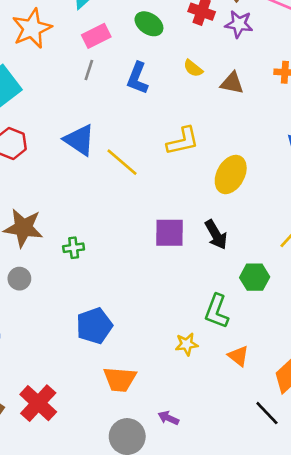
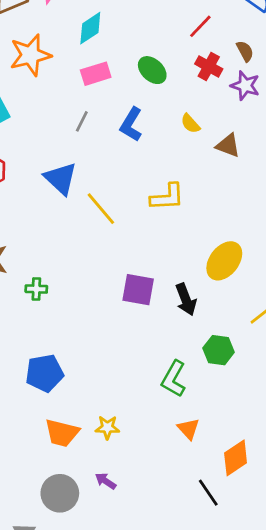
gray line: (89, 70) -> (82, 121), moved
yellow ellipse: (231, 174) -> (224, 261), moved
yellow star: (187, 344) -> (107, 427), moved

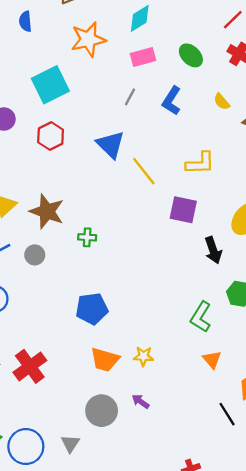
purple square: (138, 290) -> (183, 210), moved

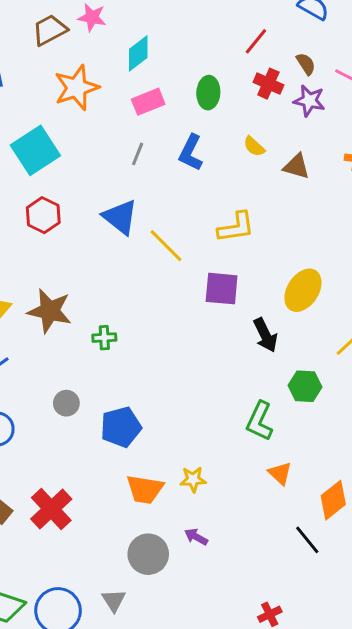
green ellipse: (191, 55) -> (208, 93), turned 55
gray circle: (35, 255) -> (66, 403), moved

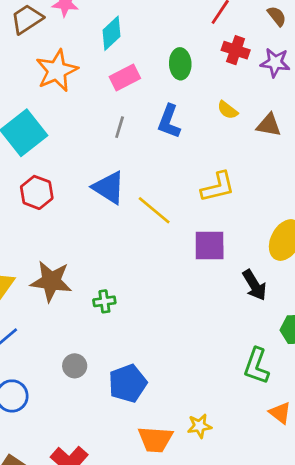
brown semicircle: (306, 64) -> (277, 16), moved

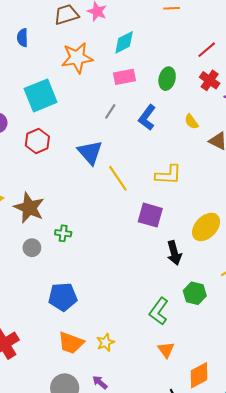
gray circle: (75, 366) -> (32, 248), moved
yellow star: (199, 426) -> (105, 342), turned -30

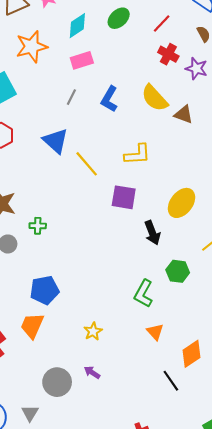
green ellipse: (167, 79) -> (119, 18), moved, turned 40
yellow semicircle: (191, 122) -> (155, 98), size x1.8
orange trapezoid: (71, 343) -> (32, 326), moved, turned 100

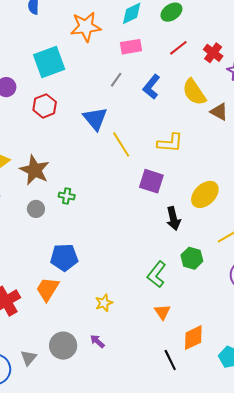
red line: (162, 23) -> (178, 48), moved
gray triangle: (30, 413) -> (29, 358), moved

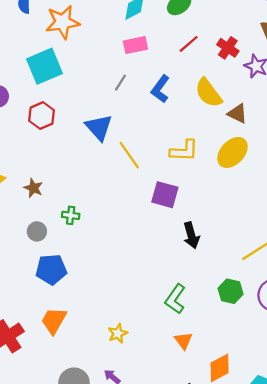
orange star: (86, 27) -> (63, 22), moved
brown star: (35, 170) -> (33, 188), size x0.6
yellow ellipse: (205, 194) -> (232, 152), moved
blue pentagon: (64, 257) -> (51, 269), moved
green hexagon: (192, 258) -> (231, 291), moved

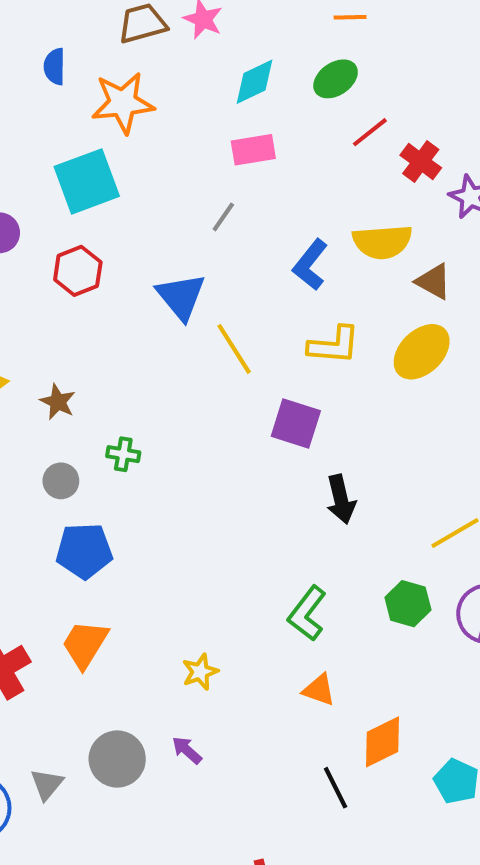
red line: (189, 44) -> (370, 132), moved
blue L-shape: (160, 89) -> (310, 265), moved
yellow semicircle: (208, 93) -> (382, 242), turned -60
orange triangle: (183, 341) -> (319, 690), turned -36

